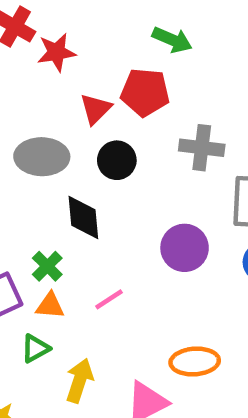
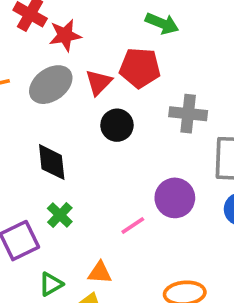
gray ellipse: (42, 157) -> (51, 85), moved, turned -36
black diamond: (83, 218) -> (52, 162), moved
pink line: (109, 299) -> (133, 226), moved
orange triangle: (50, 306) -> (100, 273), moved

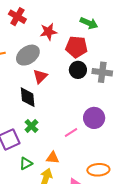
red star: (65, 35) -> (48, 32), moved
red triangle: (99, 82) -> (40, 76), moved
black circle: (117, 125) -> (78, 70), moved

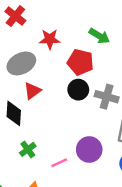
green cross: (31, 126) -> (28, 149), moved

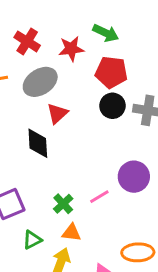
red cross: (15, 16) -> (27, 41), moved
green arrow: (99, 36) -> (106, 33), moved
green cross: (28, 149) -> (63, 204), moved

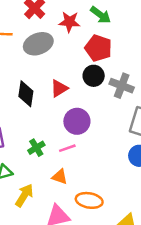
red triangle: (57, 113) -> (59, 88), moved
purple circle: (134, 177) -> (77, 121), moved
orange triangle: (71, 233) -> (60, 177), moved

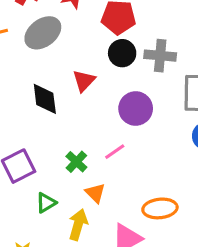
purple circle: (77, 121) -> (136, 109), moved
orange triangle: (60, 177) -> (95, 193), moved, turned 42

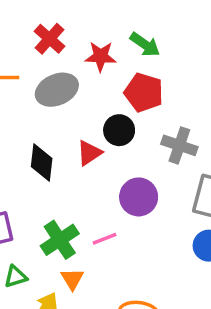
black circle: (122, 53) -> (119, 130), moved
green cross: (76, 162) -> (60, 240), size x1.5

